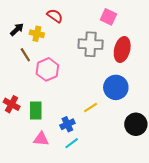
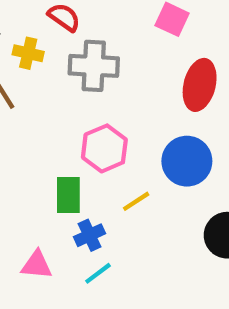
gray cross: (91, 44) -> (94, 66), moved
pink hexagon: (47, 69) -> (104, 148), moved
green rectangle: (36, 111) -> (68, 195), moved

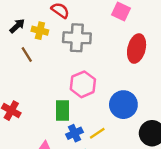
blue circle: (187, 161) -> (123, 105), moved
yellow line: (136, 201) -> (97, 133), moved

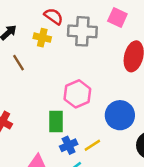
yellow cross: (40, 31) -> (42, 38), moved
gray cross: (77, 38) -> (82, 31), moved

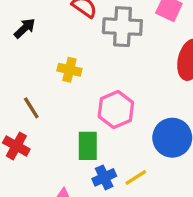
yellow cross: (42, 38) -> (69, 70), moved
brown line: (18, 63) -> (31, 108), moved

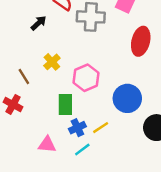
black arrow: (25, 28) -> (39, 23), moved
yellow cross: (69, 70) -> (52, 62), moved, turned 35

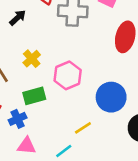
green rectangle: (65, 104) -> (34, 96), moved, turned 75
blue cross: (77, 128) -> (18, 119), moved

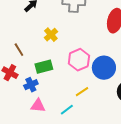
yellow cross: (32, 59) -> (51, 35), moved
pink hexagon: (68, 75) -> (79, 60), moved

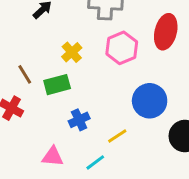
pink hexagon: (79, 60) -> (122, 48), moved
green rectangle: (44, 67) -> (57, 85), moved
blue cross: (31, 85) -> (79, 120), moved

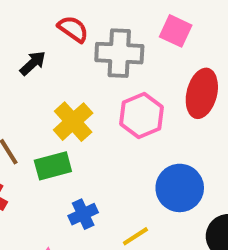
yellow cross: (72, 52) -> (73, 122), size x1.4

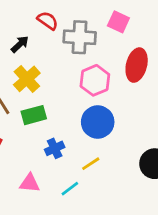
yellow cross: (73, 122) -> (27, 79), moved
blue circle: (180, 188) -> (98, 122), moved

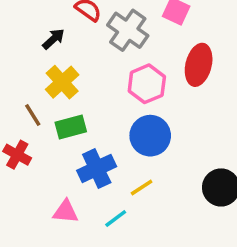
gray cross: (80, 37) -> (128, 30), turned 32
blue cross: (55, 148) -> (97, 168), size x1.5

